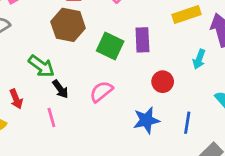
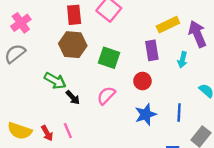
purple rectangle: (142, 40) -> (152, 50), moved
red circle: (163, 82) -> (142, 81), moved
red arrow: (16, 99) -> (47, 133), moved
pink line: (51, 118) -> (68, 131), moved

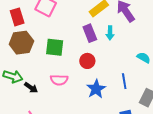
cyan arrow: (182, 60) -> (110, 33), moved
pink semicircle: (106, 96) -> (59, 80), turned -120

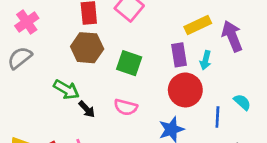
red circle: (87, 61) -> (185, 90), moved, size x1.6
blue line: (124, 81) -> (217, 117), moved

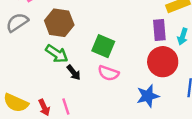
brown hexagon: (87, 48) -> (59, 23), moved
green square: (129, 63) -> (103, 46), moved

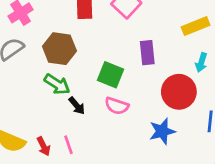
purple rectangle: (159, 30) -> (147, 53), moved

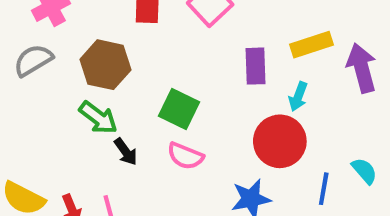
purple rectangle: (147, 53) -> (256, 66), moved
cyan arrow: (201, 62) -> (298, 97), moved

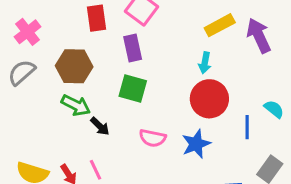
purple rectangle: (256, 66) -> (133, 48), moved
cyan arrow: (298, 97) -> (205, 63), moved
pink semicircle: (185, 156) -> (152, 138), moved

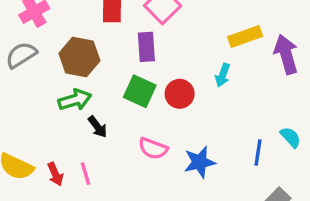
red circle: (209, 99) -> (180, 94), moved, size x0.7
green arrow: (76, 105) -> (75, 100), turned -52

